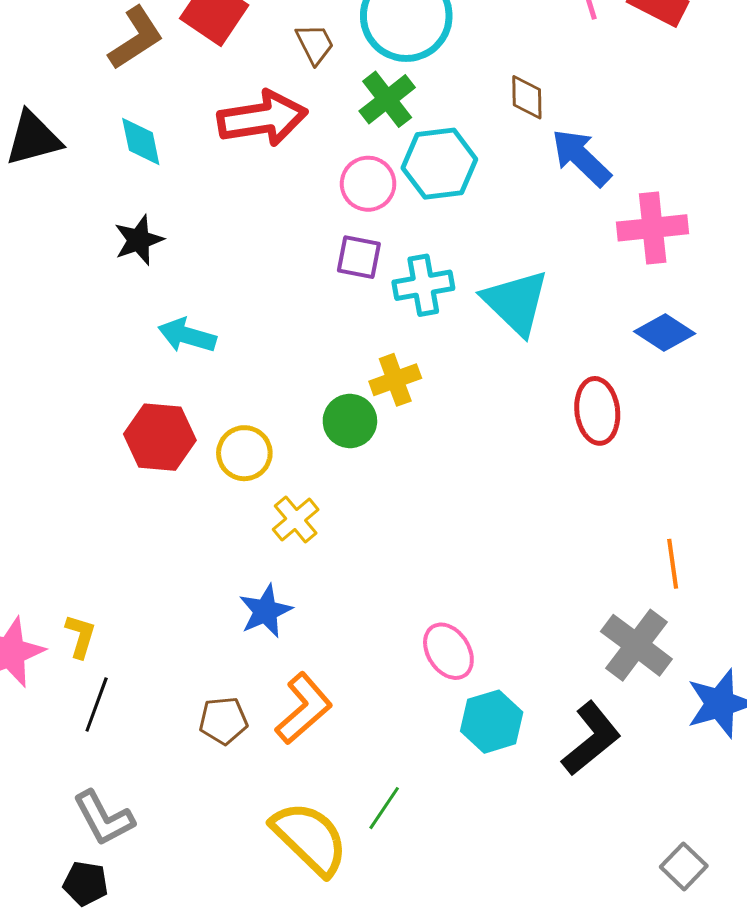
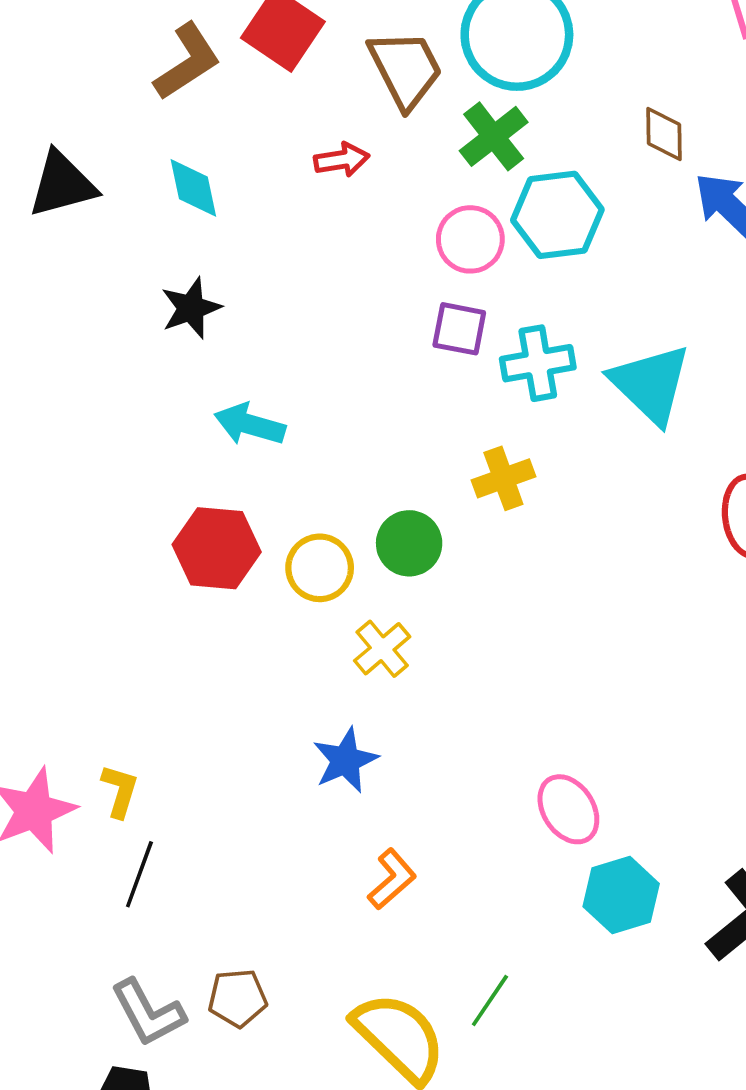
brown trapezoid: (315, 44) -> (405, 69), size x1.6
red arrow: (262, 118) -> (342, 160), size x0.5
green circle: (350, 421) -> (409, 543), moved
orange L-shape: (304, 709) -> (392, 879), size x0.7
brown pentagon: (223, 721) -> (237, 998), moved

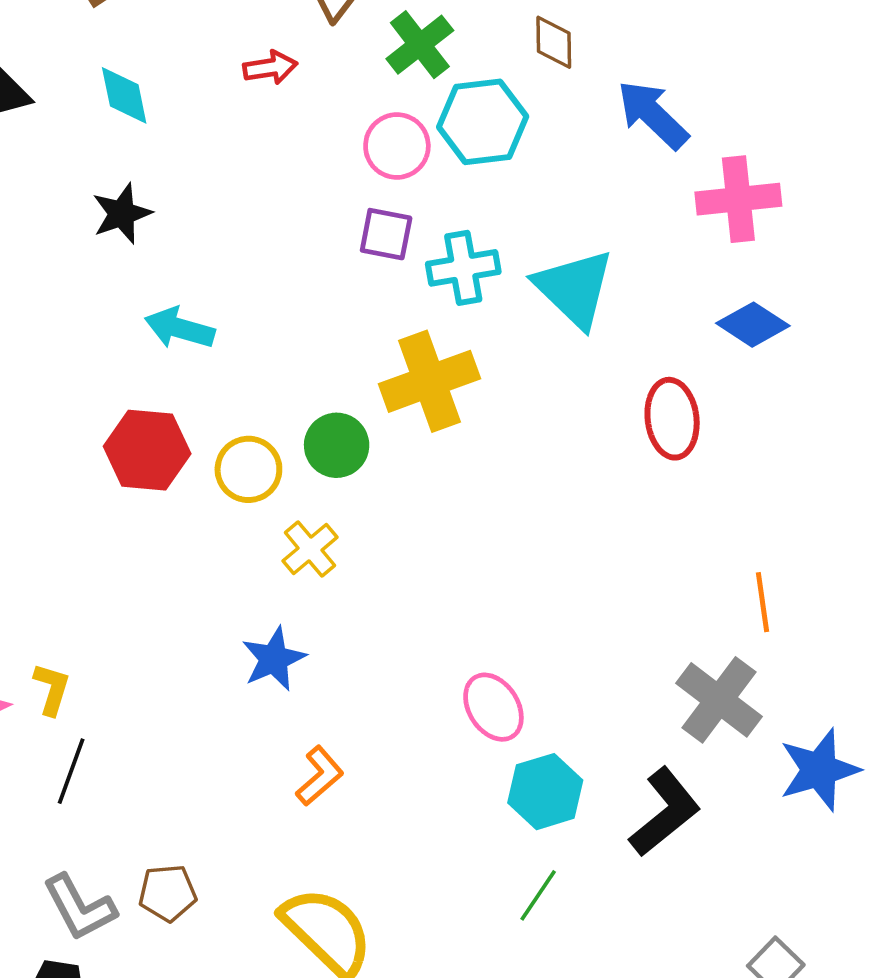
brown diamond: (664, 134) -> (554, 42), moved
yellow cross: (503, 478) -> (429, 381), size x1.6
green line: (490, 1000) -> (538, 895), moved

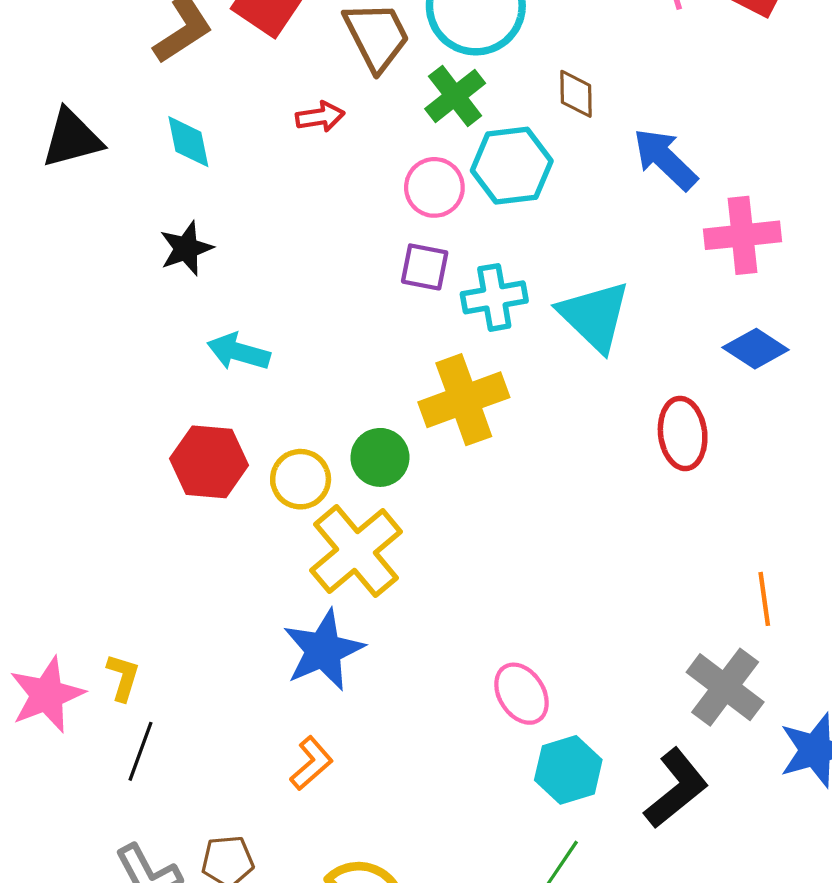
yellow cross: (310, 549) -> (356, 551), size x1.8
blue star: (274, 659) -> (323, 650), size x1.4
orange L-shape: (320, 776) -> (311, 763), moved

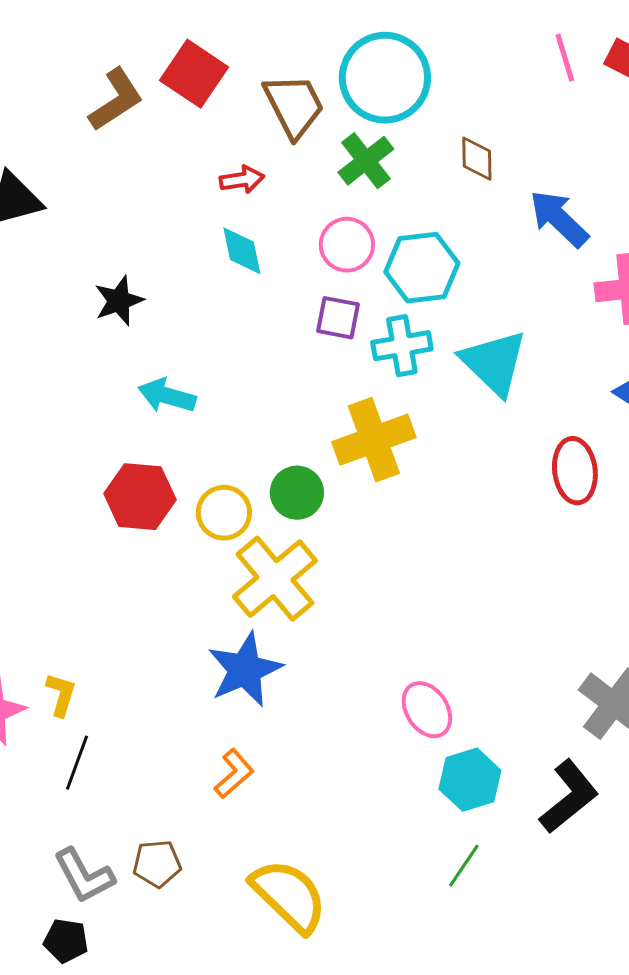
cyan diamond: (188, 142) -> (242, 251), moved
cyan hexagon: (512, 166) -> (422, 268), moved

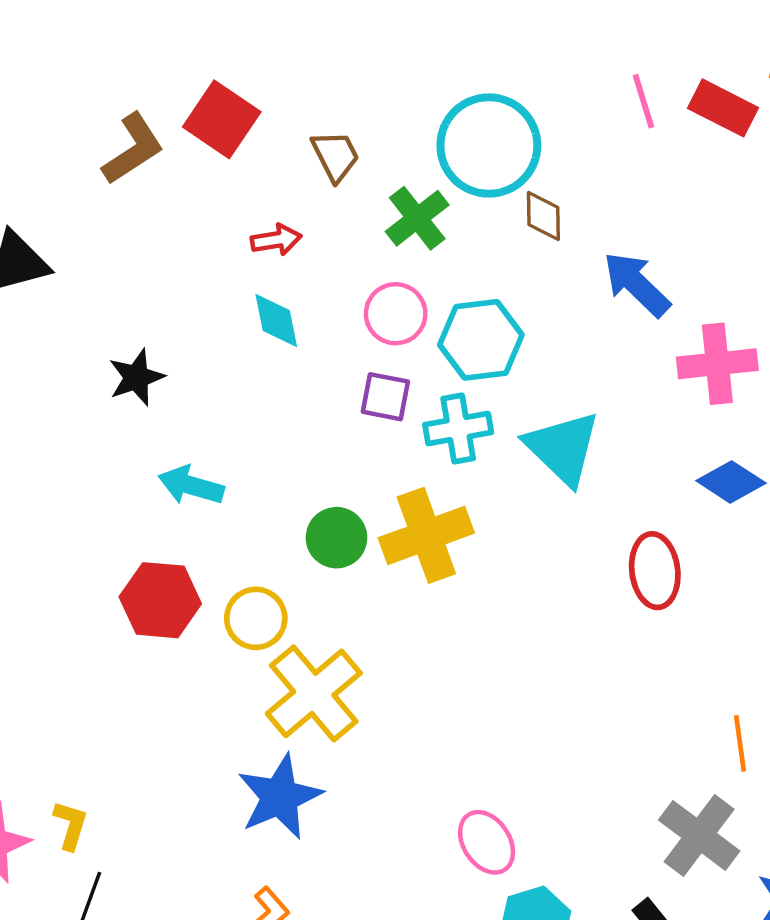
cyan circle: (385, 78) -> (489, 145), moved
brown trapezoid: (294, 106) -> (335, 156), size x0.7
green circle: (297, 493) -> (336, 538), moved

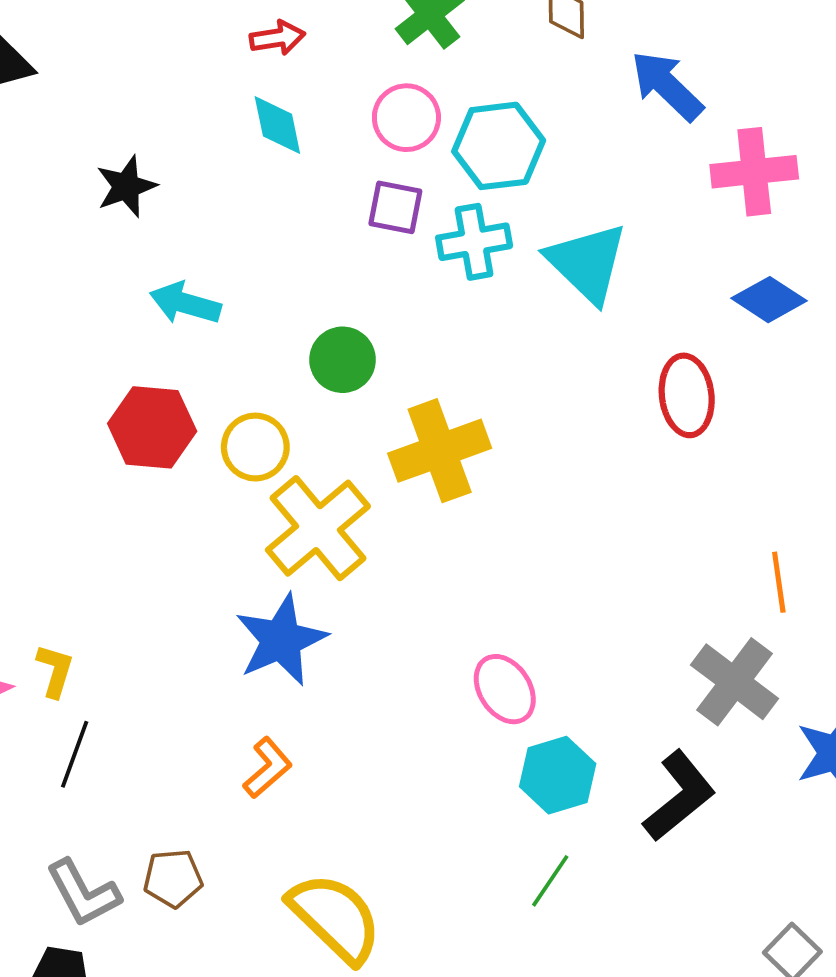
yellow cross: (426, 535) -> (440, 451), moved

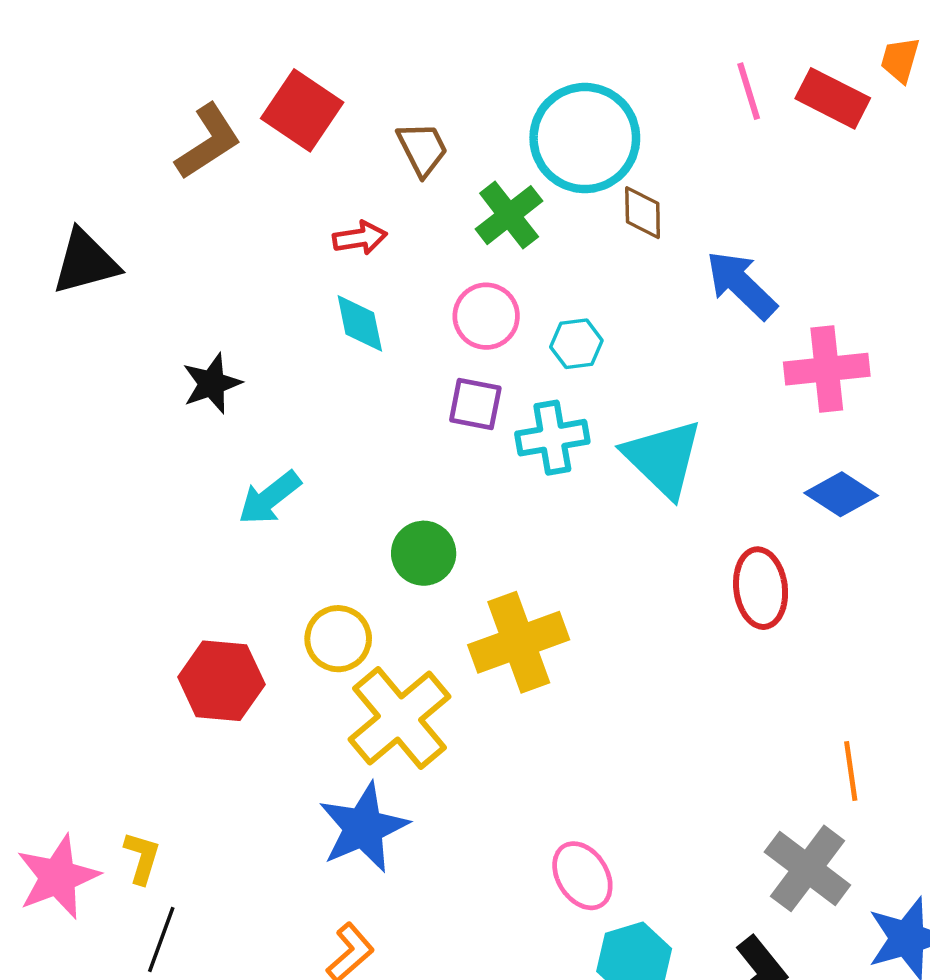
cyan hexagon: (499, 146) -> (576, 344), size x0.6
cyan arrow: (185, 303) -> (270, 498), turned -54
red hexagon: (152, 427) -> (221, 681), moved

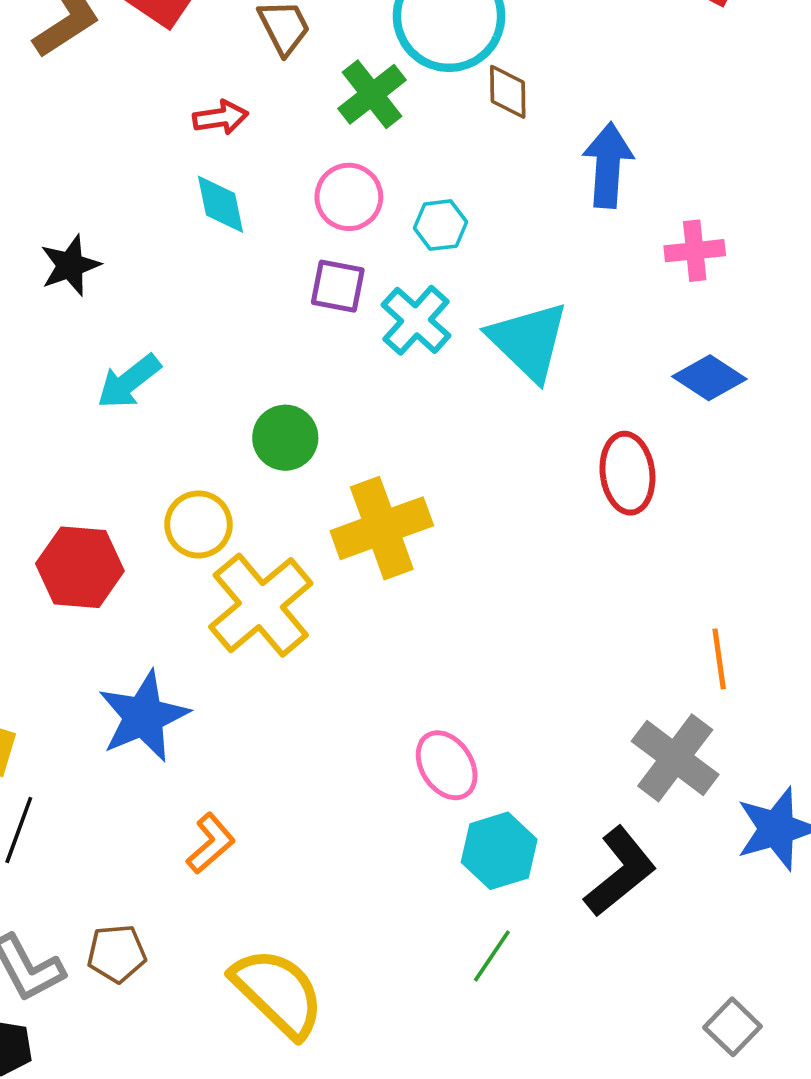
blue arrow: (741, 285) -> (608, 165), turned 50
pink cross: (827, 369) -> (695, 251), size x0.7
cyan cross: (552, 438) -> (416, 320), turned -38
blue star: (363, 828) -> (143, 716), moved

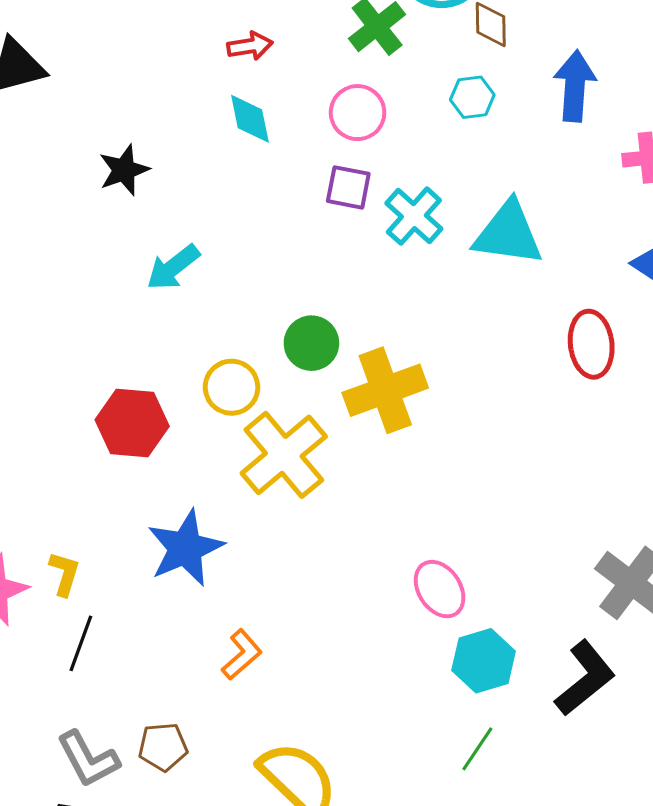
cyan hexagon: (440, 225) -> (472, 97), moved
cyan triangle: (528, 341) -> (508, 234), turned -36
green circle: (285, 438) -> (311, 343), moved

